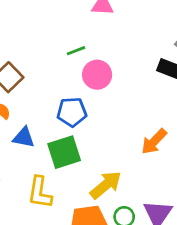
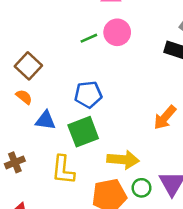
pink circle: (97, 75) -> (117, 32), moved
yellow arrow: (106, 185) -> (123, 160), turned 48

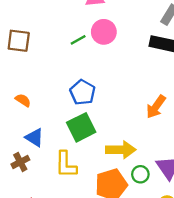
brown square: (28, 66) -> (19, 41), moved, turned -30
blue pentagon: (88, 95) -> (83, 92), turned -30
blue triangle: (45, 120) -> (34, 138), moved, turned 30

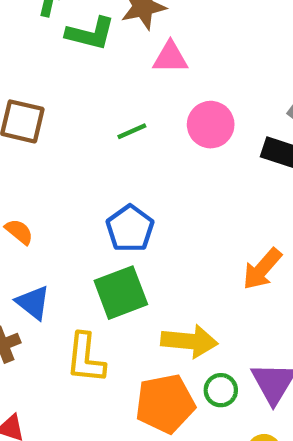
pink circle: (104, 32) -> (211, 125), moved

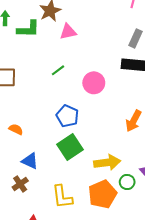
pink circle: (211, 125) -> (94, 83), moved
yellow L-shape: (86, 358) -> (62, 197), moved

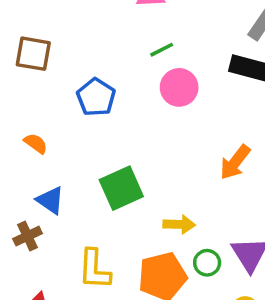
green line: (58, 70) -> (162, 50), moved
blue pentagon: (67, 116) -> (96, 97), moved
yellow arrow: (107, 162) -> (179, 224), size x0.7

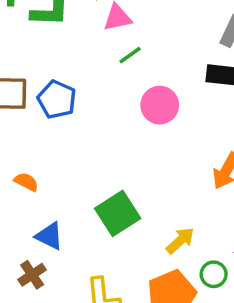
green line: (162, 50) -> (130, 55), moved
blue pentagon: (96, 97) -> (57, 99), moved
yellow arrow: (179, 224) -> (180, 241), turned -36

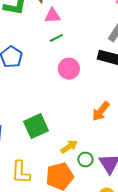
green circle: (214, 274) -> (85, 159), moved

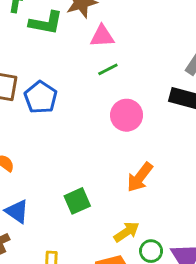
orange arrow: (101, 111) -> (140, 177), moved
green square: (36, 126) -> (77, 201), size x0.7

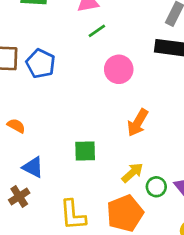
green square: (77, 201) -> (85, 151), turned 30

